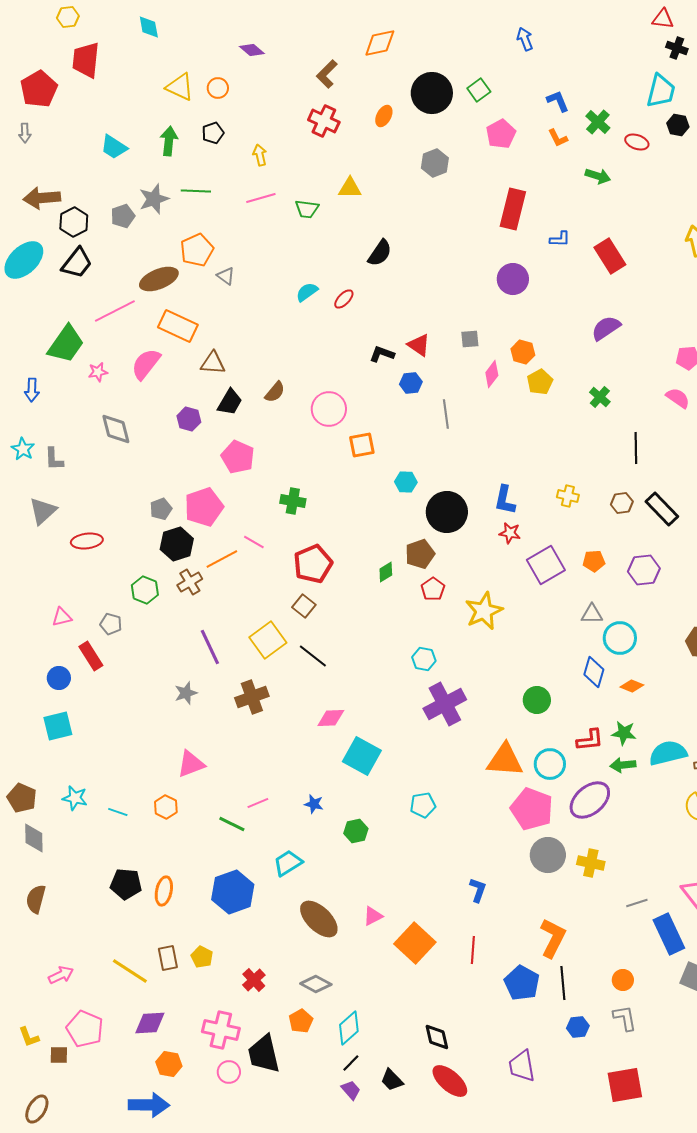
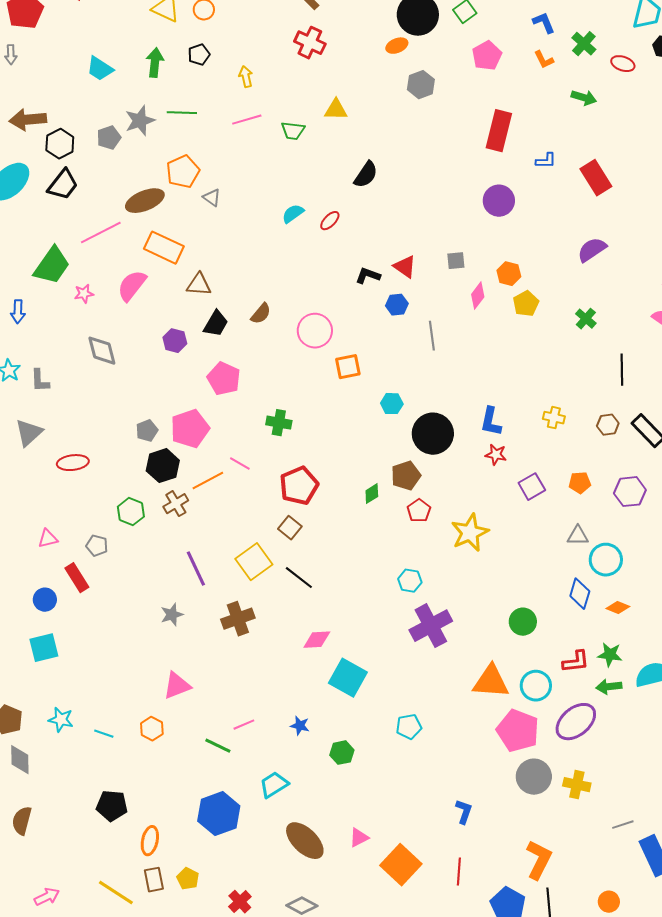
orange ellipse: (384, 116) -> (397, 46), moved, turned 40
purple square: (546, 565) -> (532, 487), size x0.7
orange ellipse: (164, 891) -> (150, 841), moved

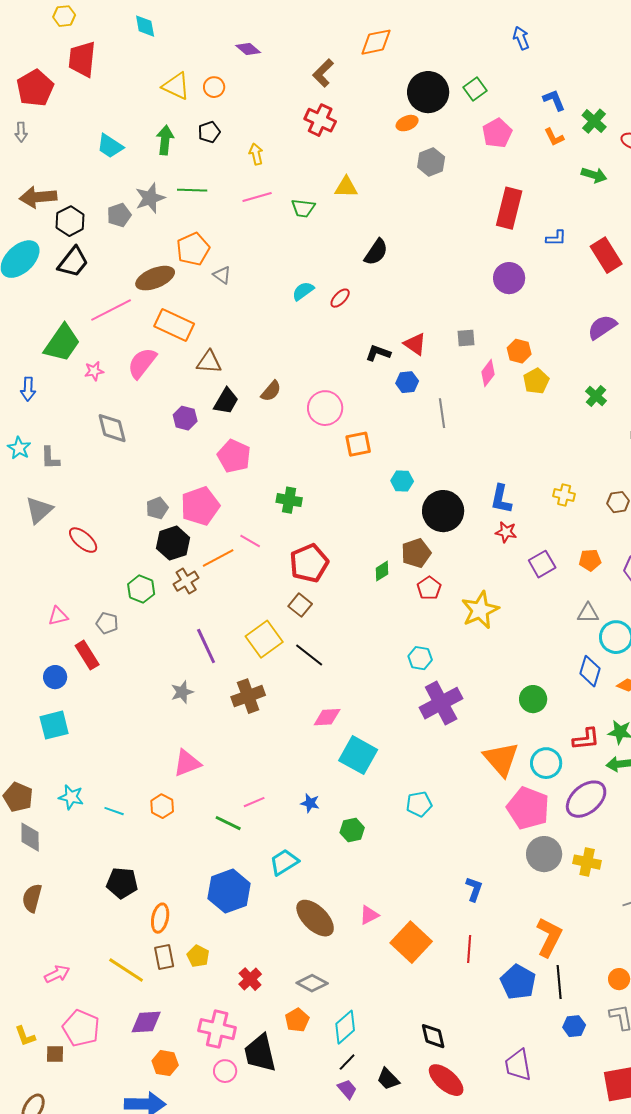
red ellipse: (73, 463) -> (83, 540), turned 48
orange triangle: (491, 682) -> (501, 759), turned 45

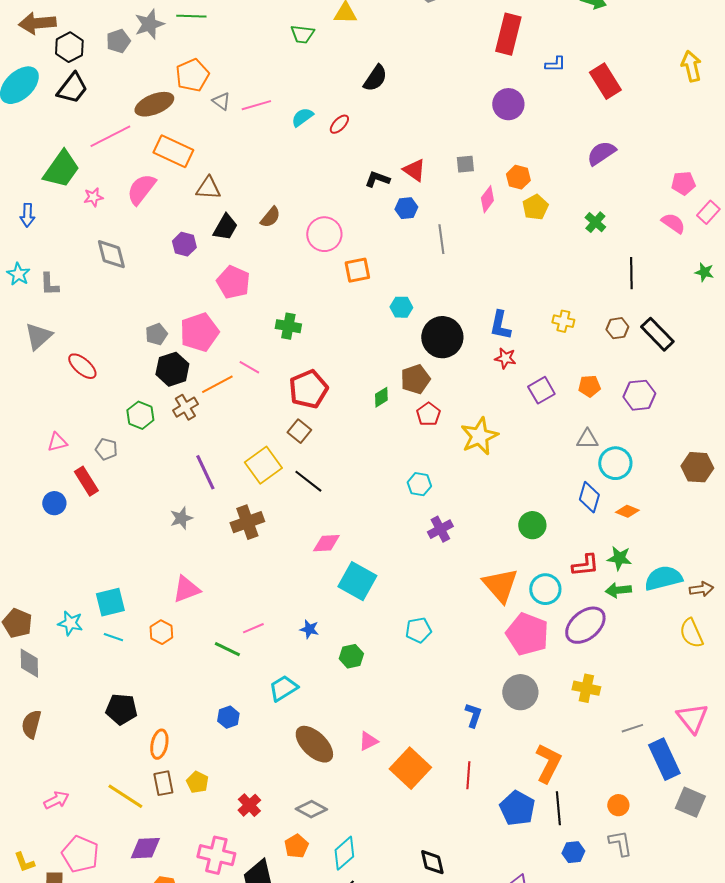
pink line: (257, 197) -> (256, 105), moved
purple cross: (441, 703) -> (440, 529), size x0.6
cyan square: (54, 725) -> (110, 602), moved
gray circle: (544, 854) -> (520, 692), moved
blue hexagon: (229, 891) -> (228, 717), size x0.5

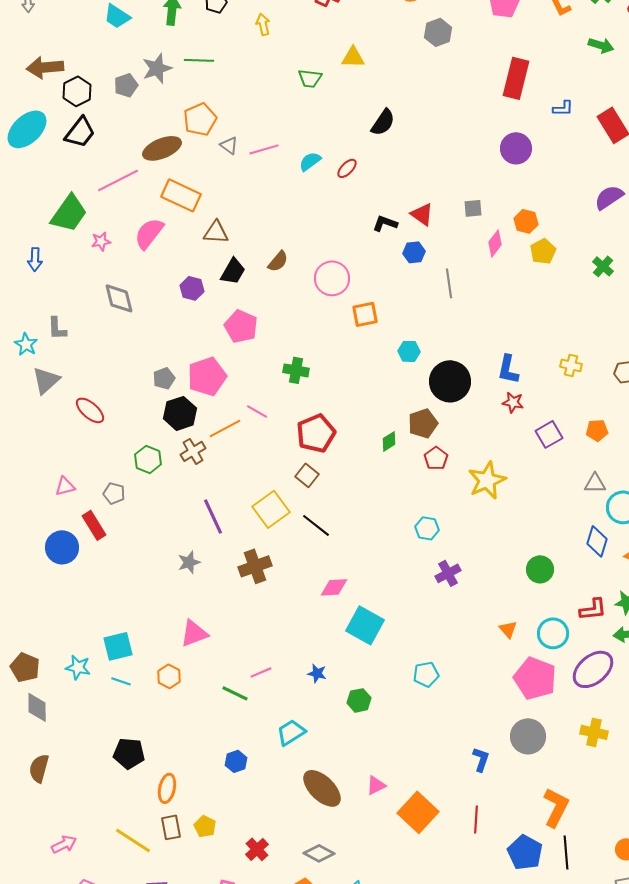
cyan star: (18, 274) -> (26, 344), moved
blue circle: (54, 503) -> (62, 547), size x1.4
orange triangle: (500, 585) -> (508, 629), size x0.5

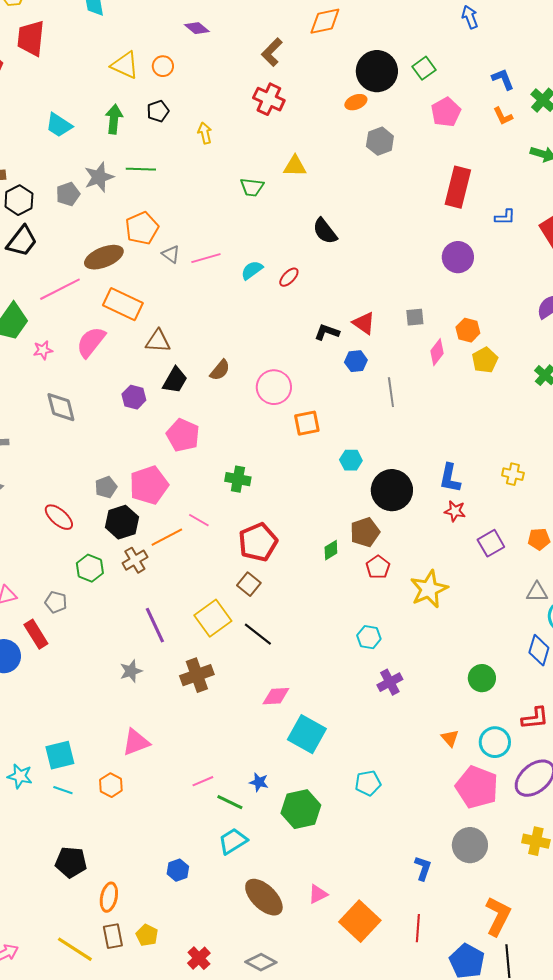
black semicircle: (383, 122) -> (325, 231), turned 108
red ellipse: (90, 410) -> (59, 517), moved
green line: (235, 693) -> (230, 802), moved
green hexagon: (359, 700) -> (301, 809), size x1.6

